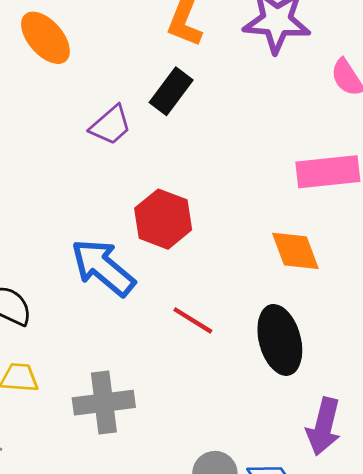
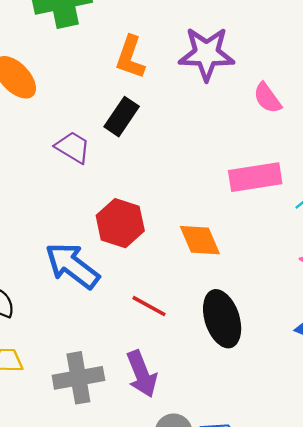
purple trapezoid: (111, 125) -> (73, 147), turned -105
orange diamond: (295, 251) -> (200, 240), moved
purple arrow: (324, 427) -> (142, 374), moved, turned -33

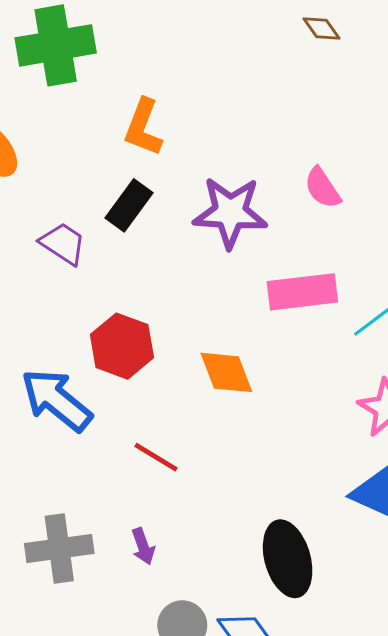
purple star: (207, 54) -> (230, 212), moved
black ellipse: (222, 319) -> (288, 559), moved
purple arrow: (142, 374) -> (143, 546), size x0.6

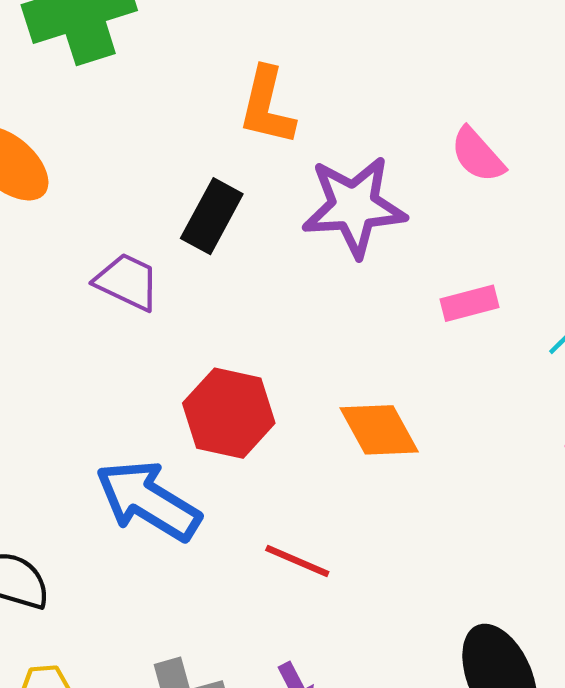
orange L-shape: (143, 127) -> (267, 106), moved
pink rectangle: (302, 292) -> (470, 303), size x0.6

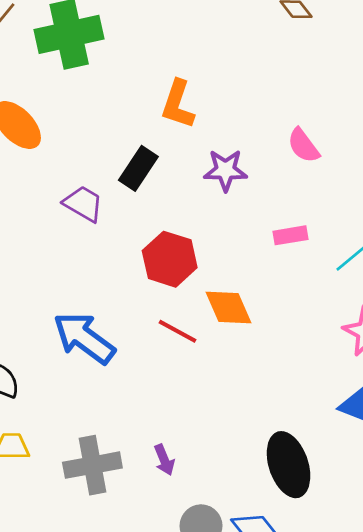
purple star: (354, 207) -> (225, 170), size x0.7
red hexagon: (229, 413) -> (170, 259), moved
red line: (297, 561) -> (178, 331), moved

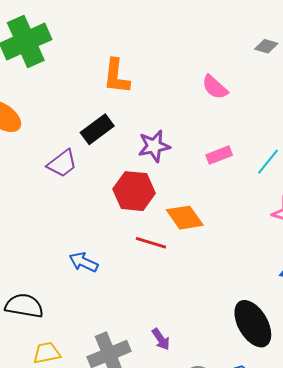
black rectangle: (138, 168) -> (97, 129), turned 32
purple star: (225, 170) -> (154, 146), moved
purple trapezoid: (83, 204) -> (62, 164), turned 124
blue arrow: (84, 338) -> (83, 262), size x0.6

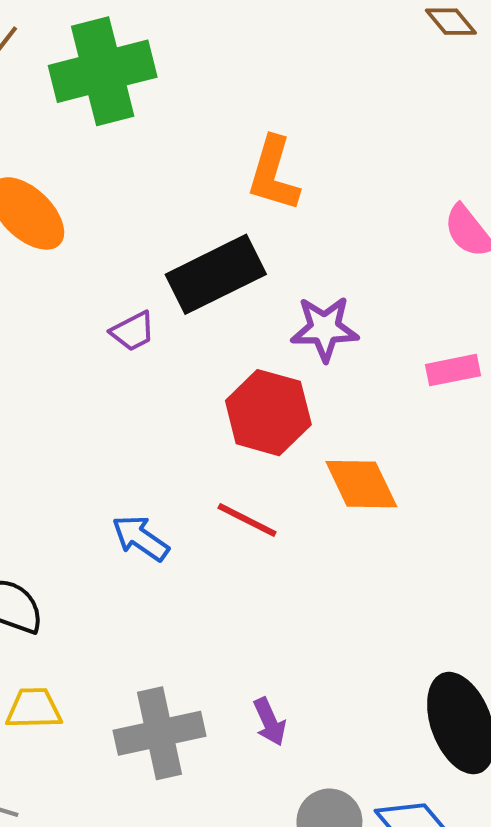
black rectangle: (97, 129) -> (216, 274), size x1.4
purple trapezoid: (62, 164) -> (133, 331), size x0.7
red line: (151, 243) -> (247, 520), moved

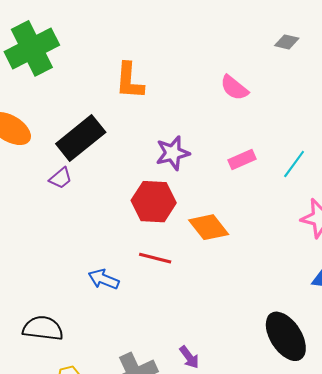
black rectangle: (216, 274) -> (81, 138), moved
purple trapezoid: (133, 331) -> (61, 178), moved

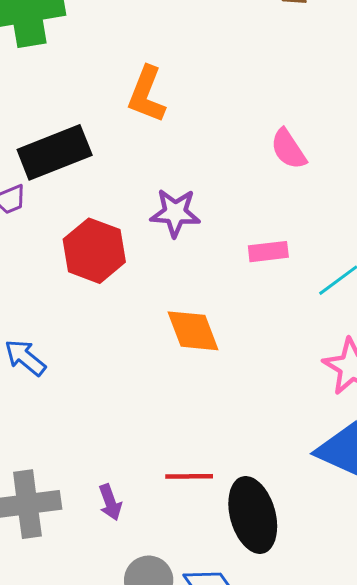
red hexagon: (154, 202) -> (94, 251), moved
red line: (155, 258) -> (189, 476), moved, turned -32

